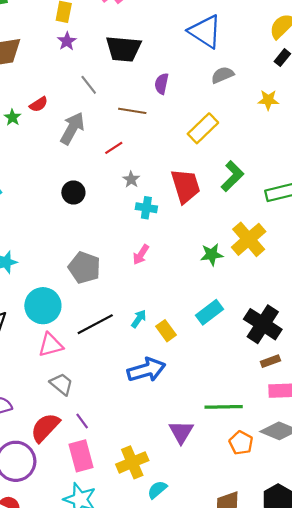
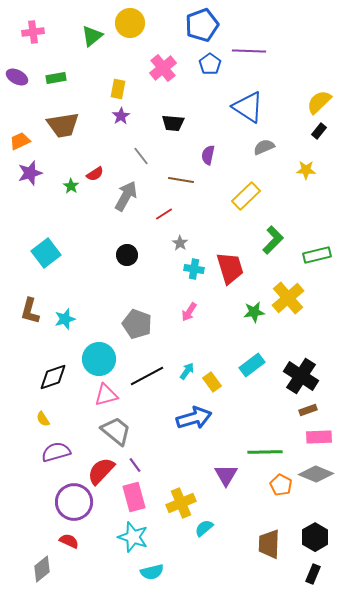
black trapezoid: (123, 49) -> (173, 123), size x0.7
red trapezoid: (186, 186) -> (230, 268), moved
gray trapezoid: (61, 384) -> (116, 431), size x1.4

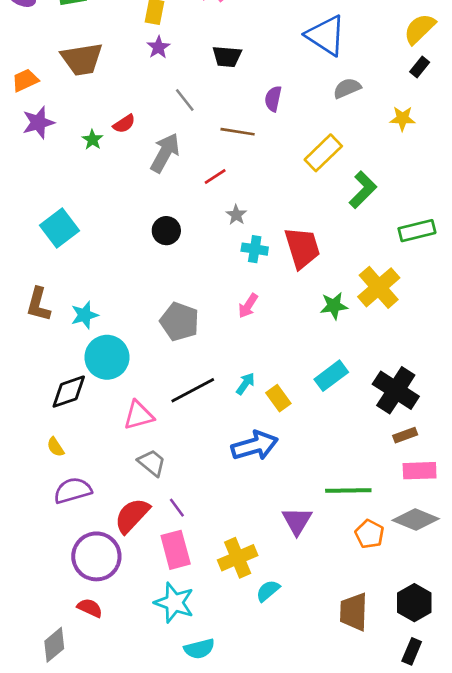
green L-shape: (273, 240) -> (363, 190), moved
cyan circle: (99, 359) -> (107, 357), moved
gray trapezoid: (116, 431) -> (152, 463), size x0.7

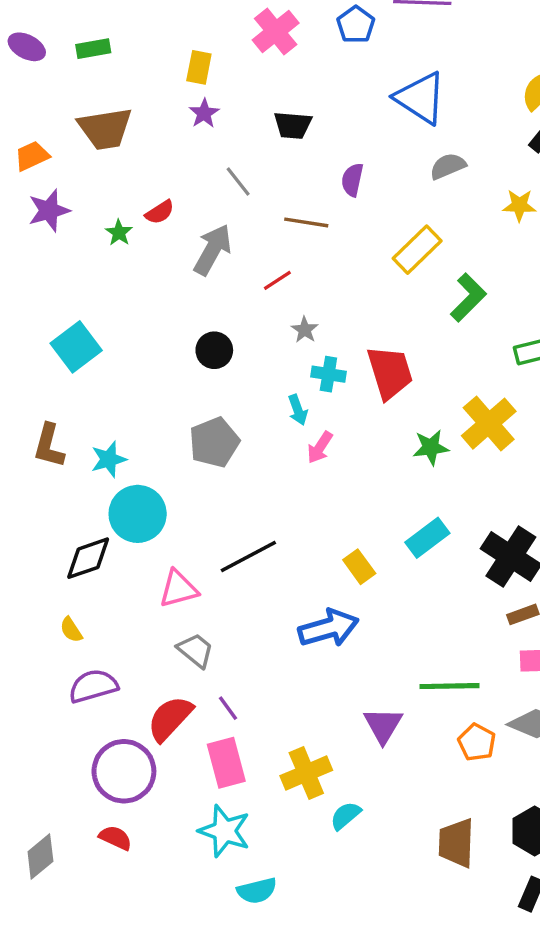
gray pentagon: (180, 322) -> (214, 442), moved, turned 30
cyan arrow: (245, 384) -> (298, 410), moved, turned 125
gray diamond: (54, 645) -> (40, 857), moved

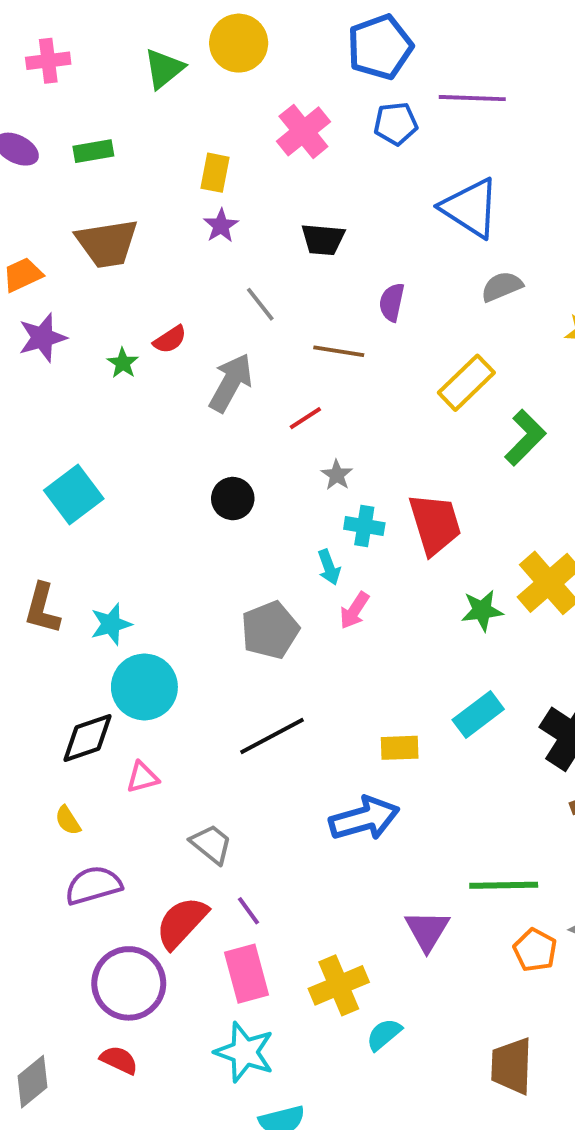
blue pentagon: (356, 25) -> (396, 124), turned 30
gray pentagon: (214, 442) -> (270, 630), moved
yellow rectangle: (359, 567) -> (400, 748), turned -56
pink triangle: (178, 589) -> (142, 777), moved, size x0.7

